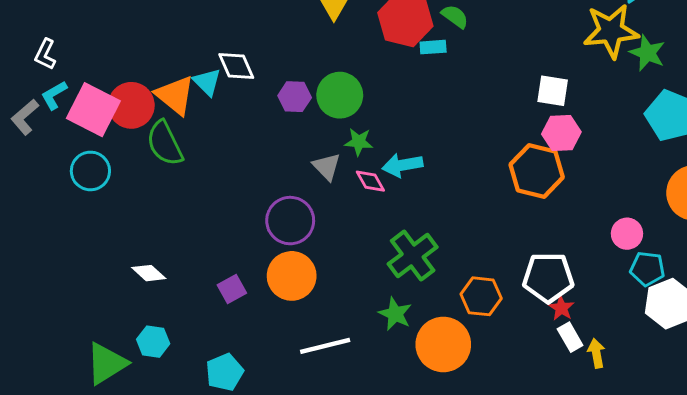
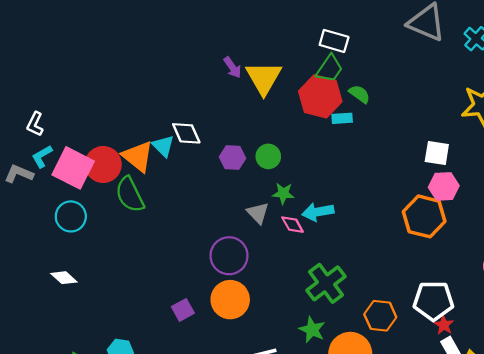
green circle: (340, 95) -> (268, 156), size x0.7
gray L-shape: (25, 117) -> (19, 174), turned 64
white diamond: (149, 273) -> (64, 278), moved

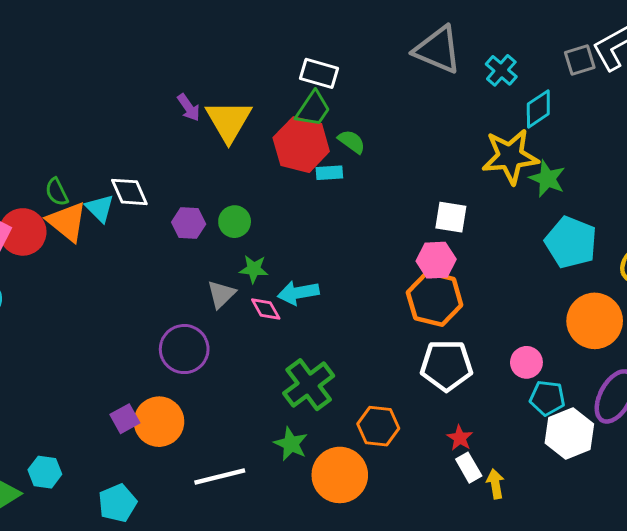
pink hexagon: (444, 186) -> (436, 260), moved
green semicircle: (130, 195) -> (57, 192), moved, size x0.6
gray triangle: (258, 213) -> (221, 294), turned 30
orange circle: (230, 300) -> (159, 422), moved
white pentagon: (433, 301) -> (446, 365), moved

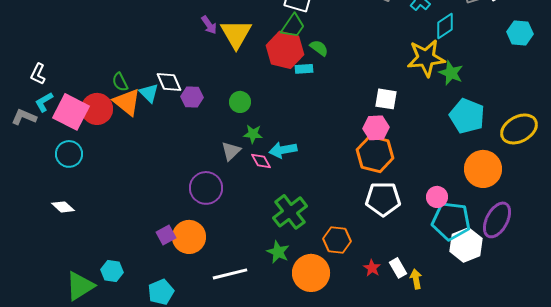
purple hexagon: (189, 223) -> (192, 97), moved
cyan pentagon: (547, 398) -> (451, 221), size x1.6
red star: (460, 438) -> (372, 268), moved

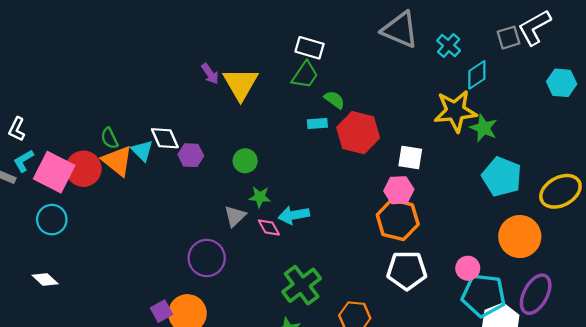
red hexagon: (285, 50) -> (358, 133), moved

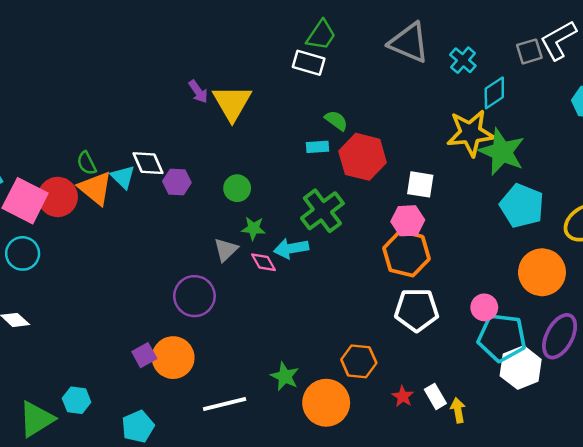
green trapezoid: (305, 75) -> (321, 35), moved
green star: (484, 128) -> (502, 152), size x1.5
green cross: (302, 285) -> (322, 211), moved

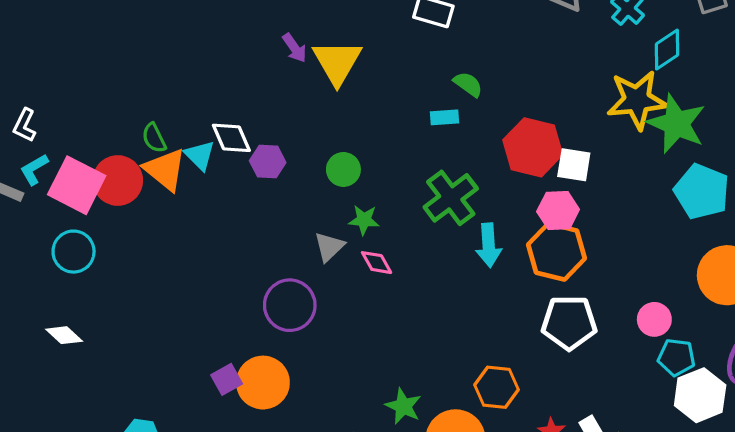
red hexagon: (363, 157) -> (533, 147), moved
cyan arrow: (291, 248) -> (489, 245), moved, turned -84
cyan pentagon: (502, 337) -> (676, 357), size x0.6

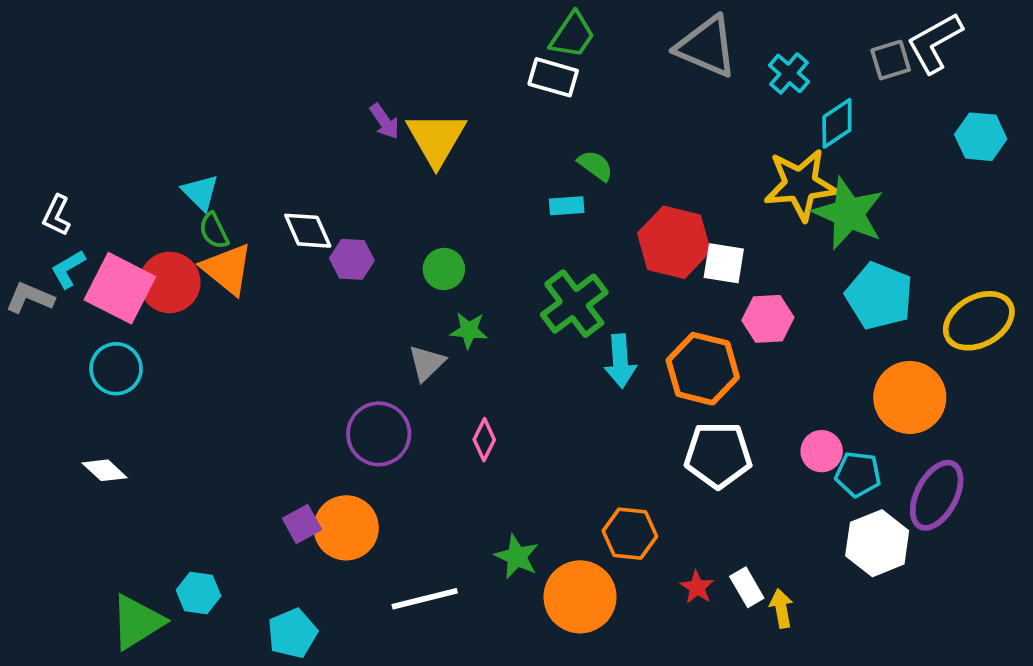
cyan triangle: (200, 155) -> (200, 192), moved
pink hexagon: (558, 210) -> (768, 319), moved
pink diamond: (377, 263) -> (484, 440), moved, turned 56
cyan pentagon: (676, 357) -> (858, 474), moved

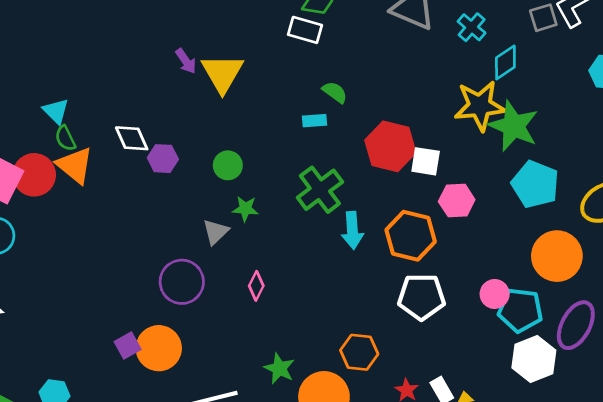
cyan pentagon: (858, 474) -> (520, 310), size x1.4

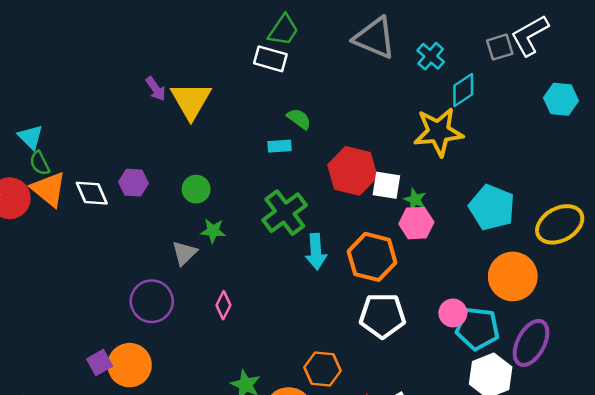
green star: (514, 126) -> (415, 200), moved, size x0.5
white diamond: (132, 138) -> (92, 193), moved

